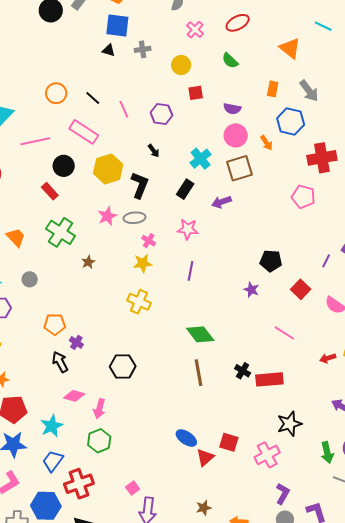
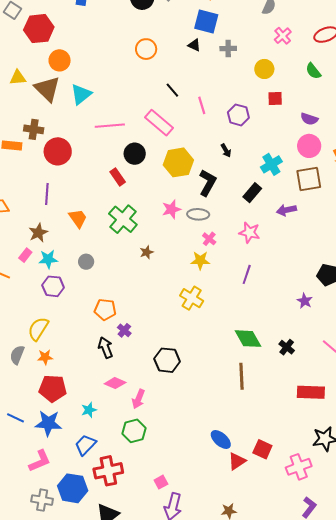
orange circle: (56, 93) -> (146, 49), moved
black cross: (243, 371) -> (287, 347), moved
cyan star: (52, 426) -> (89, 410), size x0.7

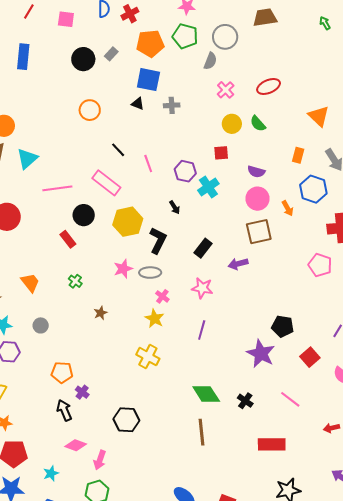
yellow circle: (264, 69) -> (232, 124), moved
cyan cross: (271, 164) -> (208, 187), moved
green cross: (123, 219) -> (75, 281), size x0.5
yellow star: (200, 260) -> (155, 318), turned 30
purple star: (305, 301) -> (261, 354), size x1.8

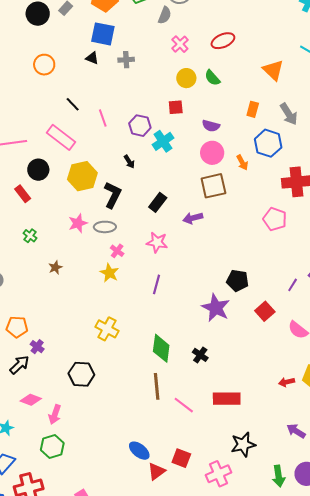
yellow cross: (148, 357) -> (107, 329), moved
green diamond: (206, 394) -> (161, 348), turned 40
pink line: (290, 399) -> (184, 405), moved
black arrow: (64, 410) -> (19, 365), turned 70

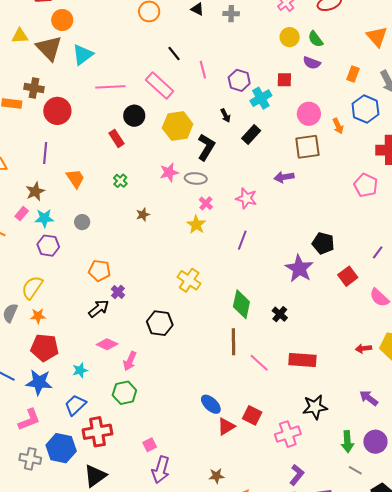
red square: (176, 107) -> (284, 80), moved
purple semicircle: (211, 126) -> (312, 63), moved
black rectangle: (158, 202) -> (251, 134), moved

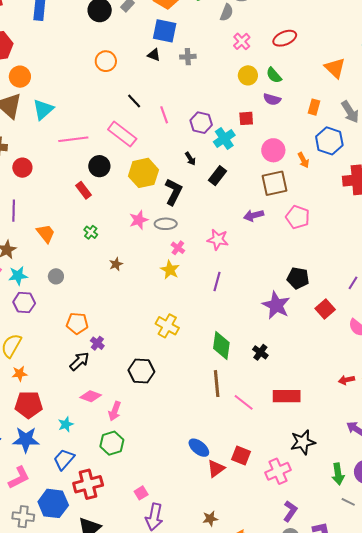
red circle: (57, 111) -> (22, 168), size x0.7
pink pentagon: (366, 185) -> (298, 217), moved

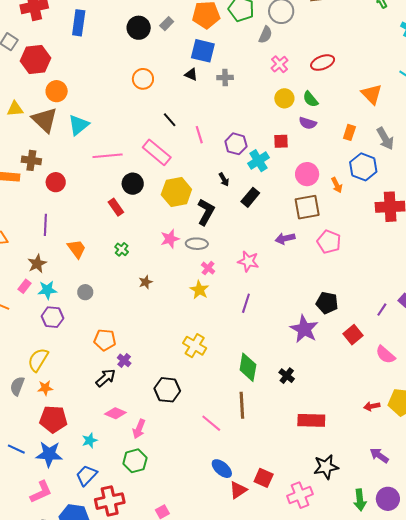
pink line: (244, 402) -> (211, 423), moved

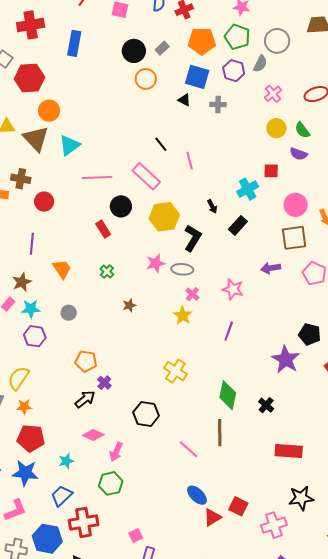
orange circle: (143, 79) -> (146, 79), moved
purple hexagon: (236, 144) -> (234, 71), moved

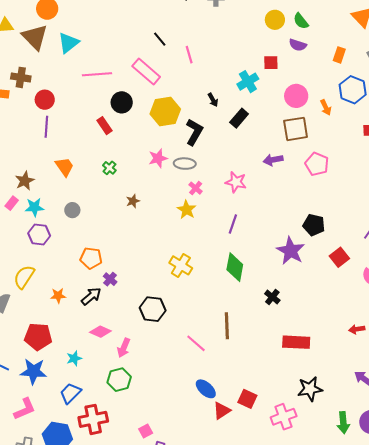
purple line: (32, 244) -> (46, 127), moved
green diamond: (228, 395) -> (235, 267), moved
orange star: (24, 407) -> (58, 296), moved

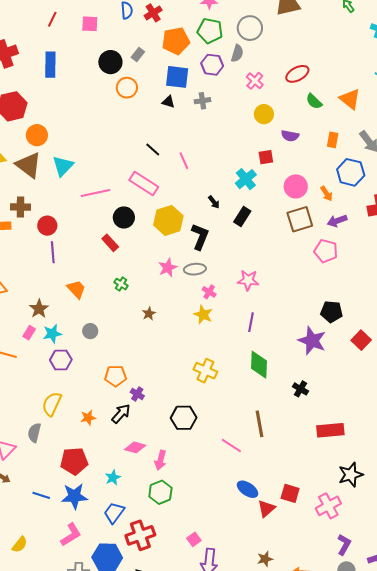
green semicircle: (301, 21) -> (314, 101), moved
purple arrow: (273, 160) -> (337, 221), moved

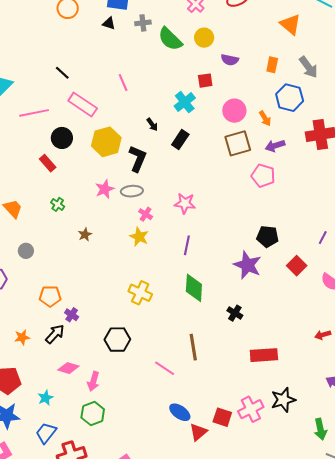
green semicircle: (314, 101) -> (170, 39), moved, size x1.5
black line: (153, 150) -> (62, 73), moved
pink cross: (328, 506) -> (251, 409), moved

